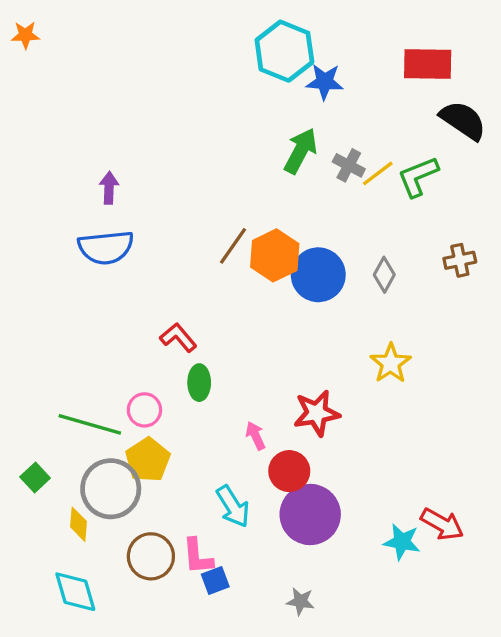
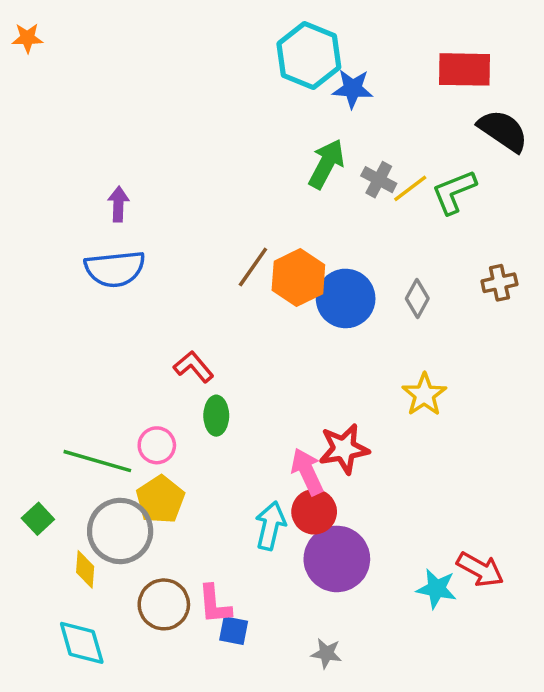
pink arrow: (255, 436) -> (307, 472), moved, size x1.5
cyan arrow: (233, 506) -> (270, 526), moved, turned -135
blue square: (215, 580) -> (234, 631), turned 32

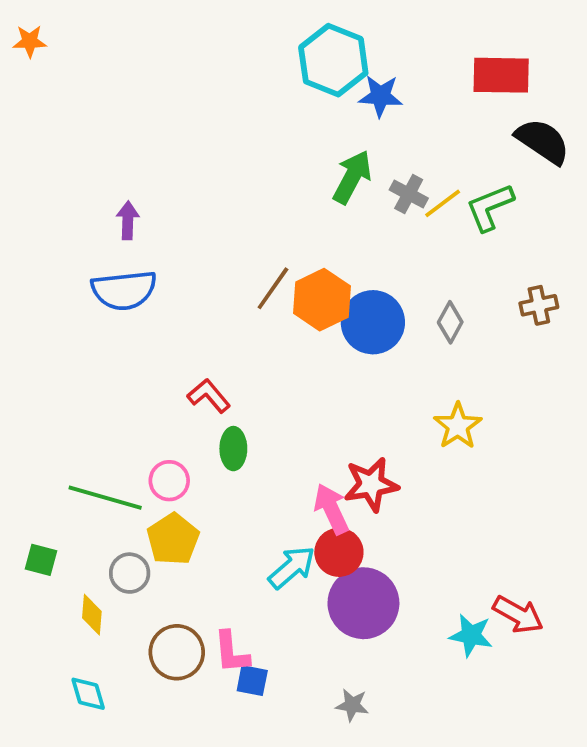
green square: (38, 519) -> (41, 560), turned -32
cyan arrow: (270, 526) -> (292, 567), turned 36
gray circle: (120, 531) -> (130, 573), size x0.6
cyan diamond: (82, 643) -> (88, 694), size x0.7

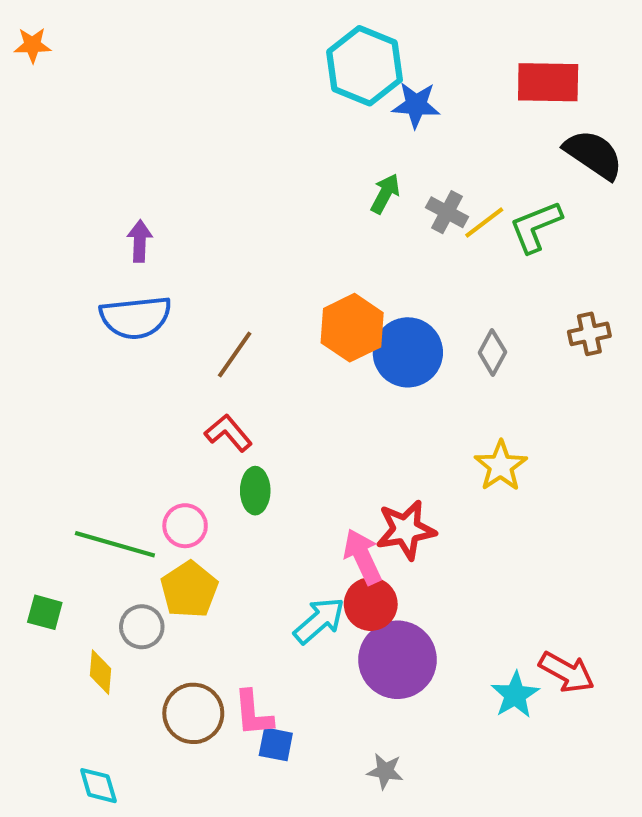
green arrow: (352, 177) -> (385, 194), size x0.7
brown line: (273, 288) -> (235, 355), moved
cyan star: (471, 635) -> (515, 695), turned 30
cyan diamond: (88, 694) -> (98, 786), moved

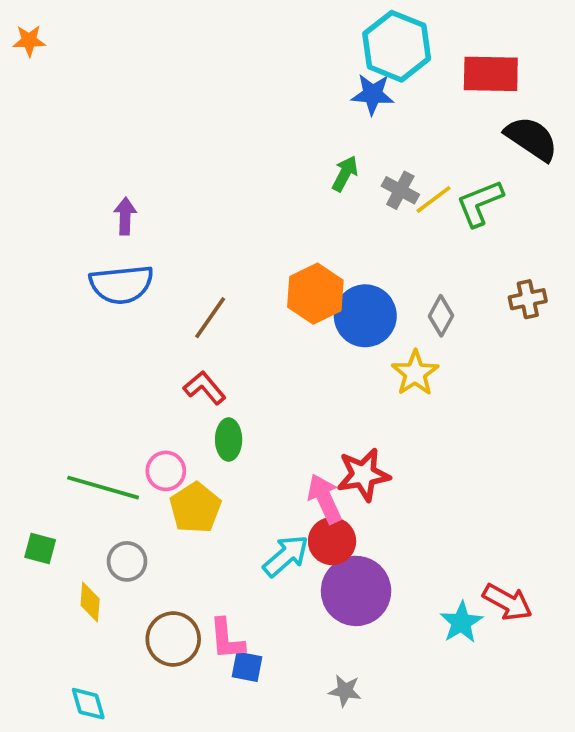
cyan hexagon: (365, 66) -> (397, 46), moved
yellow star: (501, 466) -> (415, 373), moved
yellow pentagon: (189, 590) -> (195, 508), moved

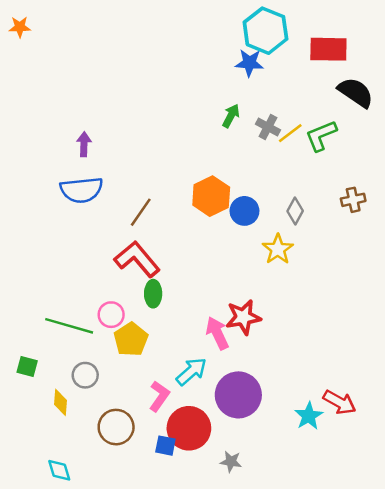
blue circle: (365, 316) -> (244, 211), size x0.7
red L-shape: (205, 388) -> (137, 259), size x1.6
red circle: (332, 541) -> (189, 428), moved, size x1.4
pink L-shape: (227, 639) -> (159, 396), moved, turned -140

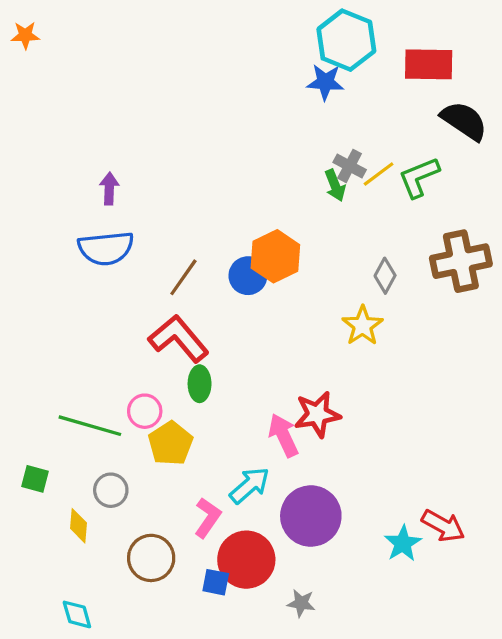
green arrow: (231, 116) -> (335, 185), moved, turned 130
brown cross: (353, 200) -> (461, 261), size x1.8
blue circle: (244, 211) -> (248, 276), moved

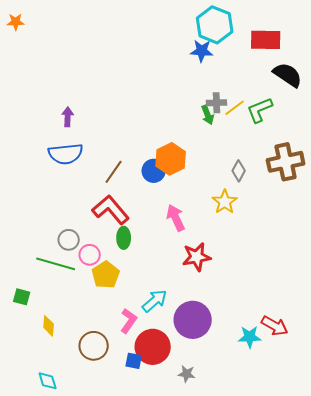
gray cross: (350, 166) -> (217, 103), turned -30
pink arrow: (283, 435) -> (176, 218), moved
gray circle: (111, 490) -> (69, 240), moved
cyan star: (403, 543) -> (250, 337), turned 30

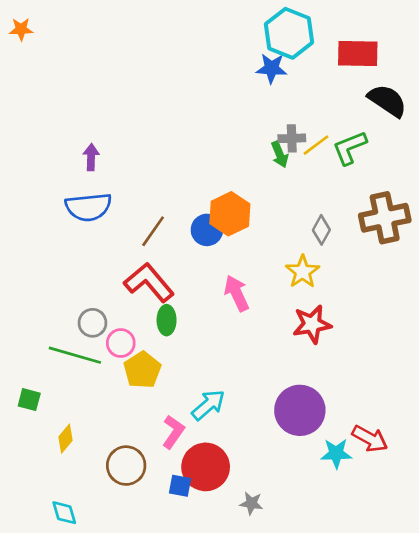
red star: (197, 257) -> (312, 324), moved
purple circle: (193, 320) -> (300, 410), moved
yellow diamond: (49, 326) -> (66, 439), turned 35

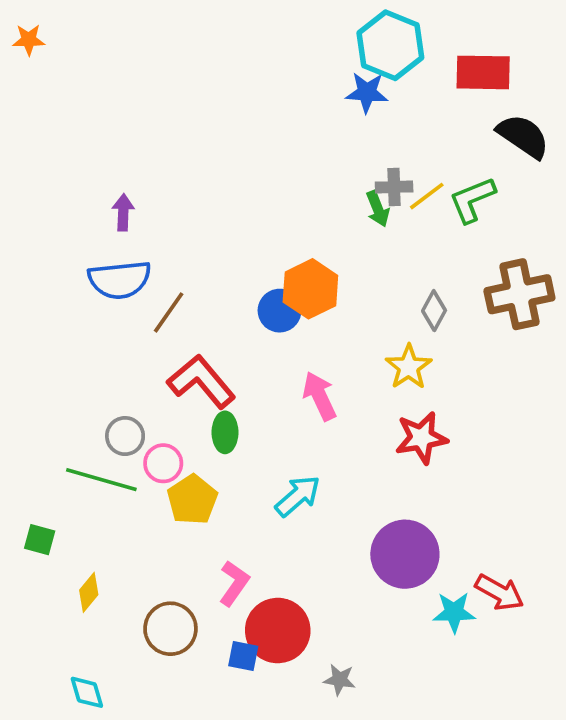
brown line: (153, 231) -> (169, 312), moved
cyan arrow: (208, 405) -> (298, 496), moved

